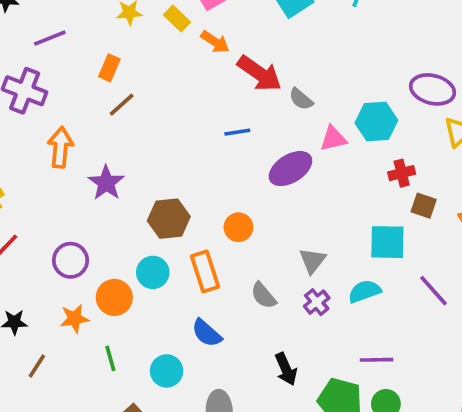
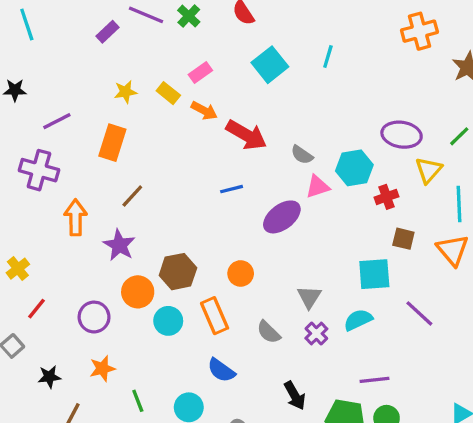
orange rectangle: (109, 68) -> (112, 143), size x1.5
gray semicircle: (301, 99) -> (302, 155), moved
brown line: (122, 105) -> (132, 196), moved
red cross: (402, 173) -> (387, 197), moved
orange circle: (114, 297) -> (138, 292), moved

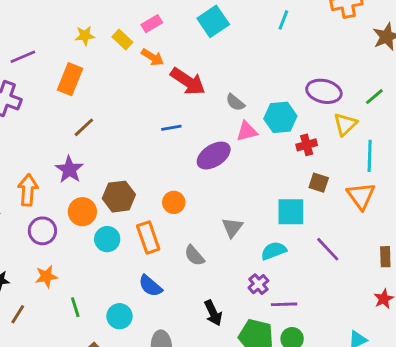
cyan line: (328, 57) -> (283, 20), moved
orange arrow: (76, 217) -> (28, 190), moved
purple cross: (316, 334) -> (258, 284), moved

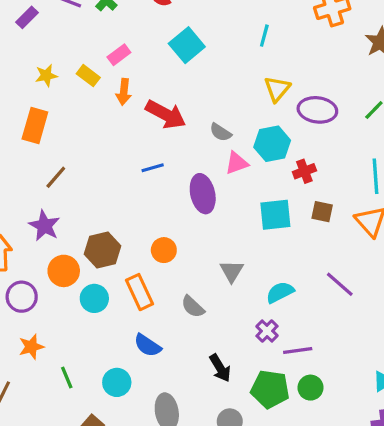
orange arrow: (153, 57) -> (124, 92), turned 70
yellow triangle: (345, 124) -> (277, 89), moved
purple ellipse: (214, 156) -> (203, 194), turned -64
cyan square: (291, 212) -> (275, 215), moved

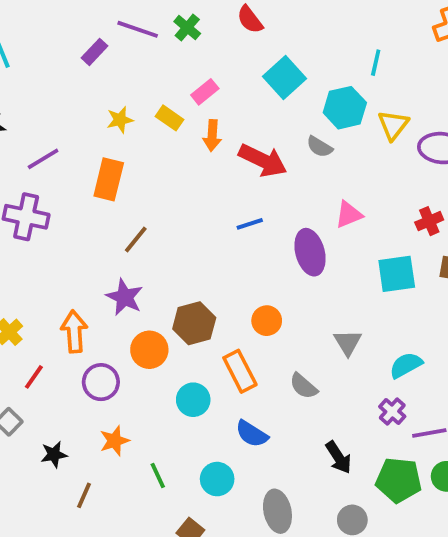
gray semicircle: (221, 132) -> (320, 147), moved
cyan hexagon: (272, 144) -> (345, 108), moved
cyan circle: (94, 298) -> (193, 400), moved

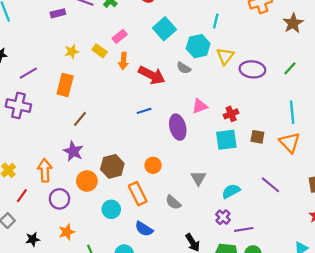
purple rectangle: (95, 52) -> (58, 13), turned 32
red cross: (429, 221) -> (231, 114), moved

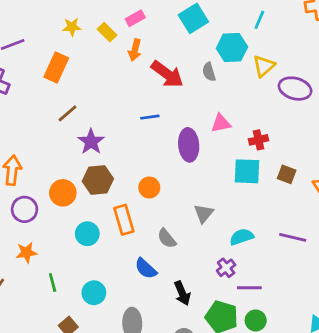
gray semicircle: (184, 68) -> (209, 72), turned 32
purple star: (73, 151) -> (91, 142), moved
purple line: (270, 185) -> (293, 237), turned -36
blue semicircle: (144, 229) -> (146, 269), moved

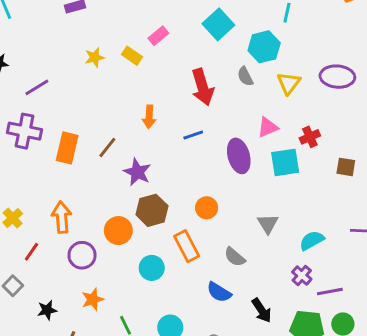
orange arrow: (135, 50) -> (149, 117), moved
yellow triangle: (264, 66) -> (289, 83), moved
orange rectangle: (56, 68) -> (67, 148), moved
red arrow: (167, 74) -> (203, 87), turned 48
cyan square: (247, 171) -> (285, 162), moved

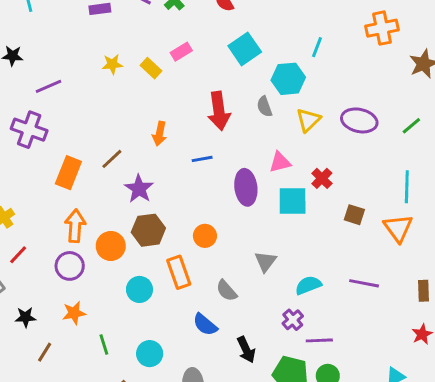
red cross: (310, 137) -> (322, 178), turned -30
orange rectangle: (67, 148) -> (68, 173), moved
orange arrow: (62, 217) -> (75, 226), moved

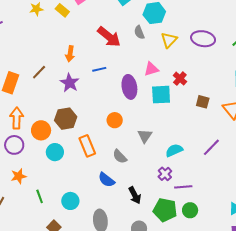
red arrow: (219, 111) -> (109, 37), turned -40
purple star: (139, 189) -> (70, 83), moved
orange circle: (205, 236) -> (115, 120), moved
purple line: (364, 283) -> (211, 147), turned -54
cyan circle: (139, 289) -> (55, 152), moved

